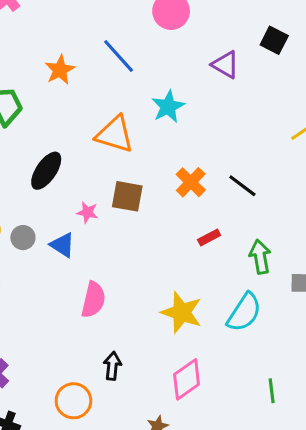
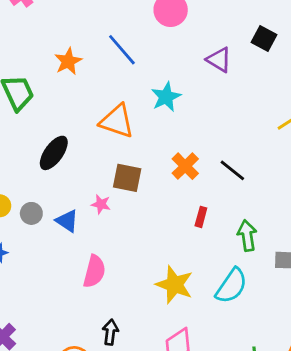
pink star: (87, 212) -> (101, 204), moved
red rectangle: (209, 238) -> (201, 217), turned -48

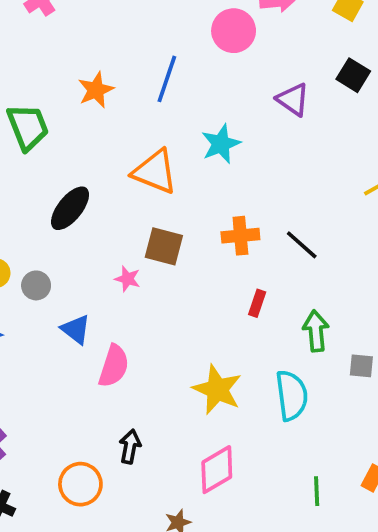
blue line: (122, 50) -> (167, 79), turned 56
orange cross: (185, 166) -> (240, 236), turned 36
blue triangle: (67, 221) -> (76, 329), moved
cyan semicircle: (231, 286) -> (292, 395), turned -45

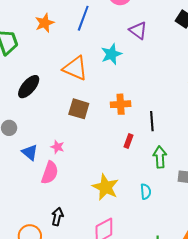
purple triangle: (293, 99) -> (138, 30), moved
black line: (302, 245) -> (152, 121), moved, turned 42
pink star: (127, 279) -> (57, 147), moved
cyan semicircle: (292, 395) -> (146, 192), size x0.6

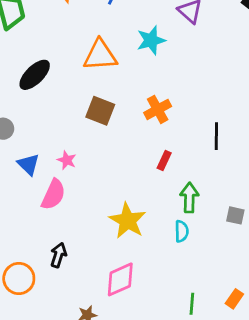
orange triangle: (75, 68) -> (100, 55), turned -32
orange cross: (121, 104) -> (158, 109), turned -30
black line: (152, 121) -> (216, 136), moved
green arrow: (160, 157) -> (189, 198), moved

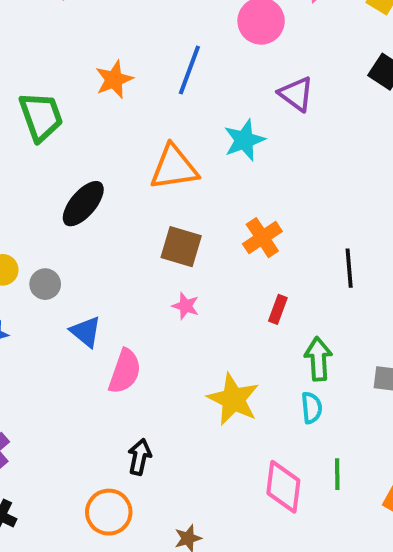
pink star: (67, 160) -> (186, 306), moved
orange circle: (19, 279) -> (109, 512), moved
pink diamond: (120, 279) -> (283, 487), moved, turned -54
green line: (192, 304) -> (337, 474), moved

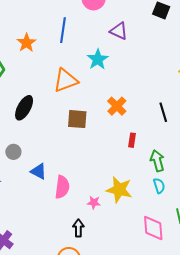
pink star: (186, 306) -> (94, 203), moved

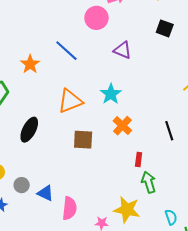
blue line: (63, 30) -> (66, 51), turned -55
cyan star: (98, 59) -> (111, 94), moved
gray circle: (13, 152) -> (22, 185), moved
green arrow: (157, 161) -> (149, 182), moved
cyan semicircle: (159, 186) -> (171, 217), moved

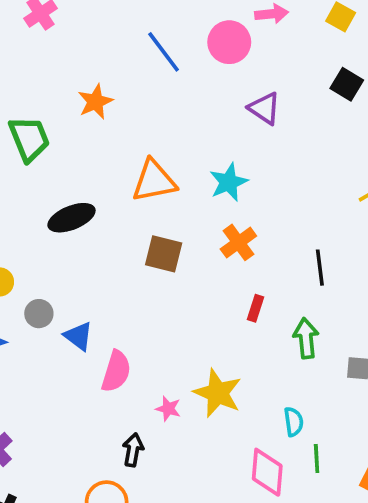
blue line: (66, 51) -> (164, 52), moved
black ellipse: (29, 130) -> (72, 218), turned 30
green arrow: (149, 182) -> (306, 338), moved

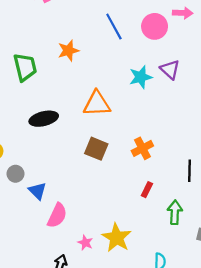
cyan star: (229, 182) -> (141, 77), moved

